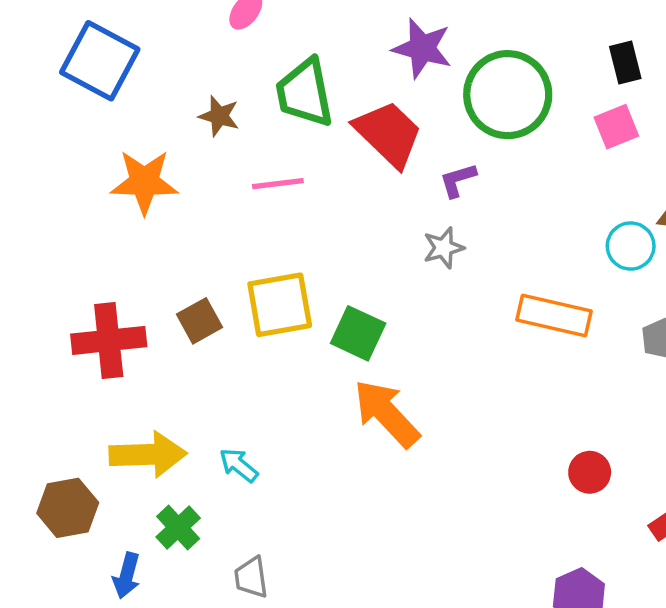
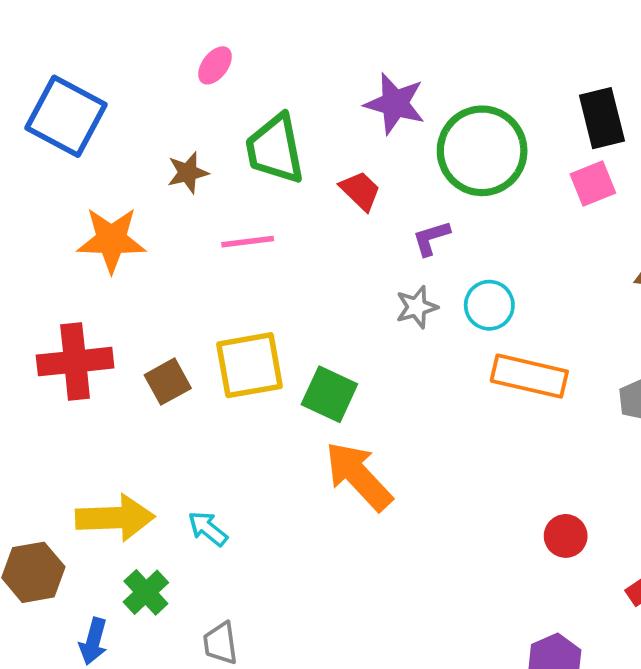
black rectangle: (625, 63) -> (602, 118), size x1.4
brown star: (219, 116) -> (188, 173), turned -30
red trapezoid: (388, 134) -> (360, 191), size x0.6
cyan circle: (631, 246) -> (489, 305), moved
red cross: (109, 340) -> (75, 362), moved

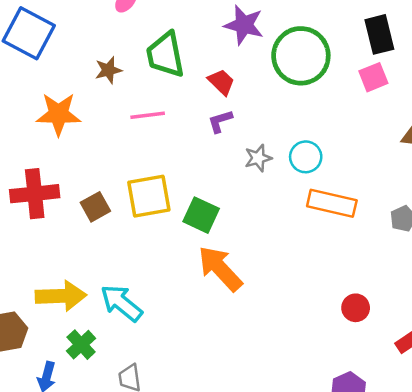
purple L-shape: (431, 238) -> (220, 121), moved
cyan arrow: (208, 529) -> (121, 303), size x1.6

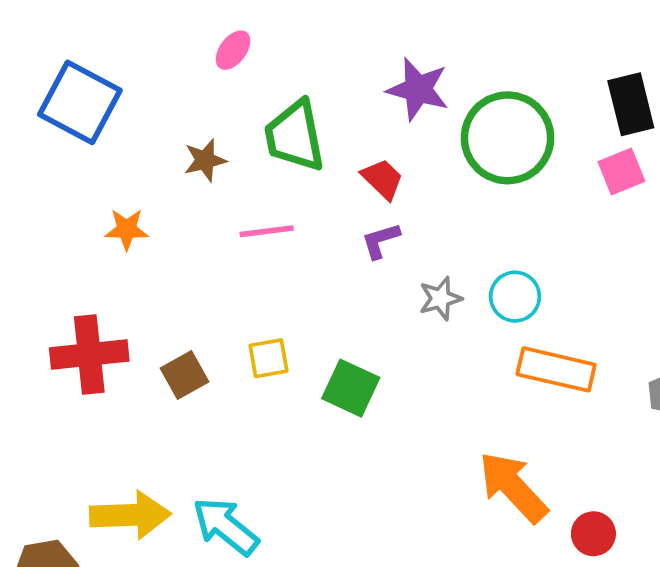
orange star: (58, 114) -> (127, 229), size x0.6
yellow square: (149, 196) -> (269, 358), size x0.6
orange arrow: (220, 269) -> (513, 487), moved

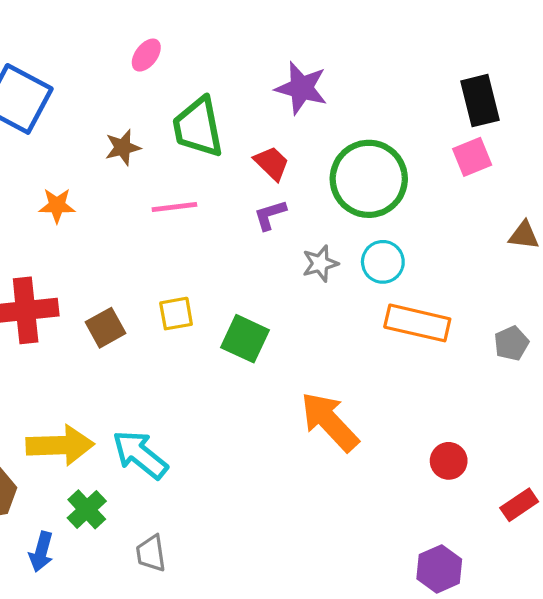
green circle: (508, 138) -> (369, 179), moved
orange arrow: (513, 487) -> (330, 422), moved

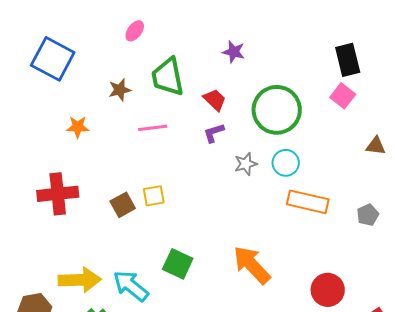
purple star: (301, 88) -> (234, 52), size x0.7
pink square: (472, 157) -> (343, 96), turned -30
brown square: (106, 328) -> (123, 205), moved
green square: (245, 339) -> (178, 264), moved
red circle: (449, 461) -> (328, 290), size x1.4

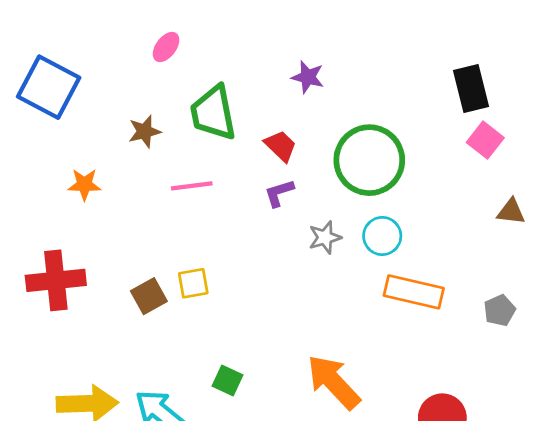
pink square: (343, 96) -> (485, 140), moved
green square: (178, 264) -> (228, 381), size x0.7

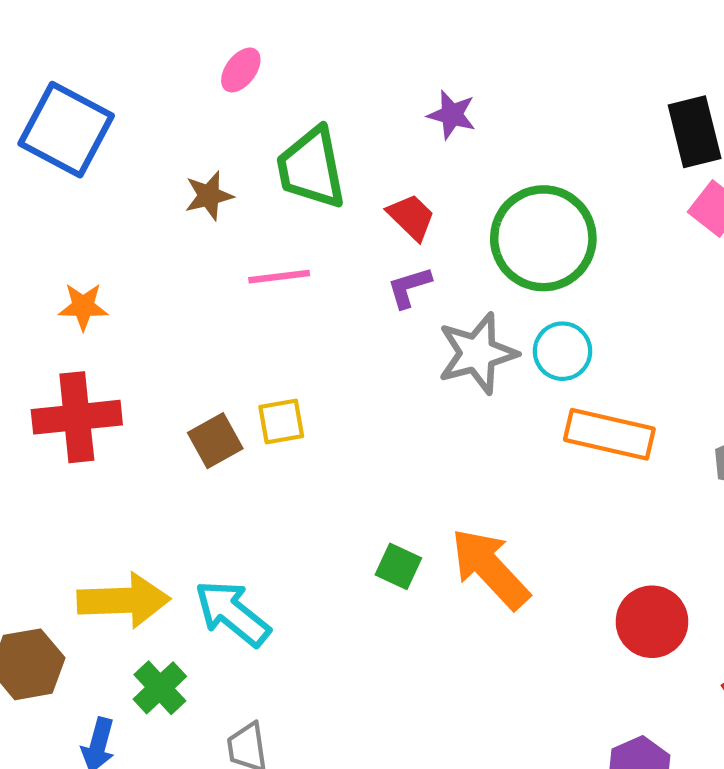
orange star: (84, 184) -> (83, 306), moved
gray star: (325, 237) -> (477, 353), size x1.6
green square: (228, 381) -> (398, 566), moved

